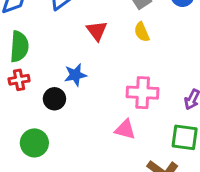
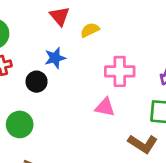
red triangle: (97, 31) -> (60, 16), moved
yellow semicircle: (142, 32) -> (90, 30), moved, turned 90

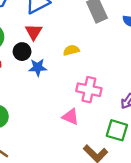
red triangle: (60, 16) -> (34, 32), moved
black circle: (37, 82) -> (22, 52), moved

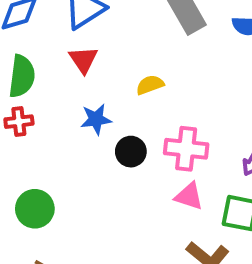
black circle: (22, 52) -> (131, 152), moved
pink triangle: (71, 117) -> (189, 196), moved

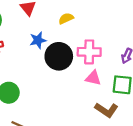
black circle: (131, 152) -> (59, 56), size x1.6

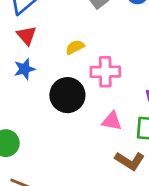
blue star: (38, 40) -> (24, 69), moved
pink cross: (89, 52) -> (105, 72), moved

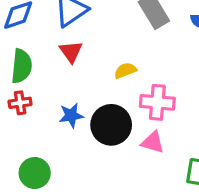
blue star: (24, 69) -> (71, 115), moved
pink triangle: (112, 121) -> (153, 142), moved

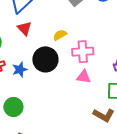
blue star: (71, 115) -> (20, 70), moved
black circle: (111, 125) -> (45, 59), moved

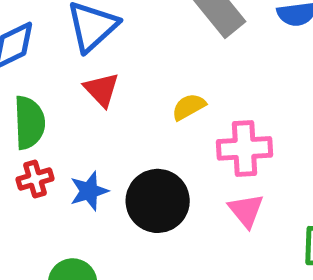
black circle: (45, 59) -> (158, 201), moved
pink triangle: (84, 77) -> (246, 210), turned 42

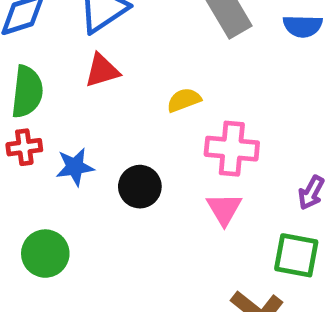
red triangle: (102, 90) -> (102, 71), turned 48
black circle: (158, 201) -> (140, 187), size x0.7

